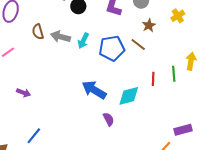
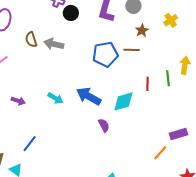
cyan arrow: (83, 41) -> (55, 98), moved, turned -84
brown line: (138, 45) -> (132, 50), turned -35

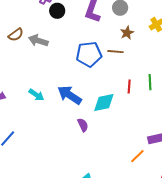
brown semicircle: (31, 40) -> (16, 35), turned -112

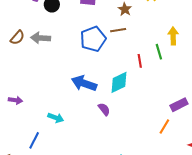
cyan arrow: (36, 95) -> (56, 118), moved

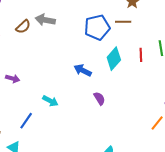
brown semicircle: (17, 38) -> (23, 27), moved
cyan diamond: (119, 82) -> (114, 59), moved, turned -30
blue arrow: (84, 83) -> (83, 70), size x0.7

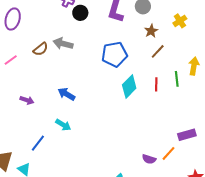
brown line: (123, 22) -> (158, 51), moved, turned -49
blue arrow: (83, 70) -> (66, 94), moved
purple semicircle: (99, 98) -> (149, 159), moved, turned 136

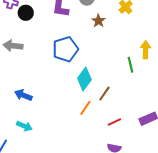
brown line: (158, 51) -> (104, 94), moved
red line: (156, 84) -> (114, 122), moved, turned 72
orange line: (168, 153) -> (85, 108), moved

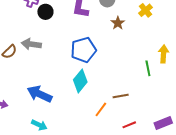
cyan diamond: (84, 79) -> (80, 81), moved
brown line: (104, 94) -> (121, 96), turned 42
blue arrow: (23, 95) -> (40, 94), size x1.4

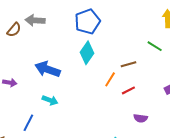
green line: (148, 68) -> (155, 46), moved, turned -42
red line: (129, 125) -> (128, 90), moved

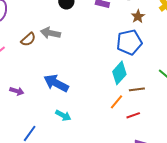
blue pentagon: (87, 22) -> (129, 42), moved
cyan diamond: (87, 53) -> (119, 73), moved
cyan arrow: (50, 100) -> (63, 115), moved

